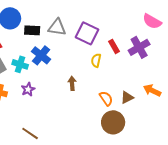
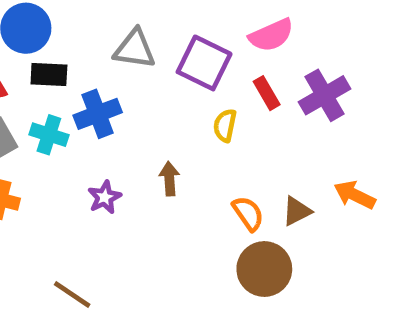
pink semicircle: (152, 21) -> (271, 35), moved, turned -54
black rectangle: (32, 30) -> (49, 75), moved
blue cross: (41, 55) -> (98, 114), turned 30
purple star: (28, 89) -> (105, 197), moved

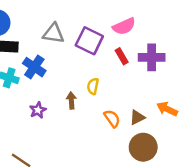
purple cross: (325, 95) -> (152, 57), turned 30
blue cross: (98, 114) -> (34, 67), turned -35
yellow semicircle: (225, 125) -> (93, 86), moved
brown circle: (264, 269) -> (143, 147), moved

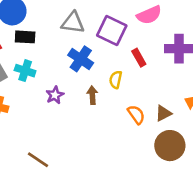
red rectangle: (122, 56) -> (139, 58), moved
blue cross: (34, 67) -> (81, 59), moved
purple star: (38, 110) -> (55, 95), moved

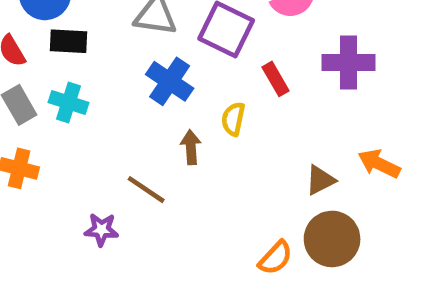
purple star: (55, 95) -> (101, 230), moved, turned 30
orange semicircle: (136, 115) -> (276, 258), moved, turned 78
brown line: (38, 160) -> (146, 190), moved

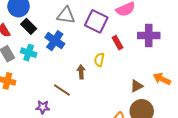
black rectangle: (68, 41) -> (29, 26), turned 42
blue cross: (170, 81) -> (55, 41), moved

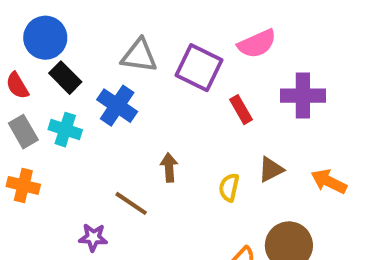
yellow semicircle: (99, 60) -> (229, 187), moved
brown triangle: (137, 86) -> (271, 169), moved

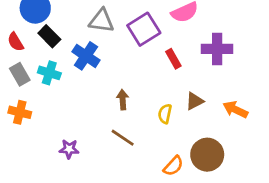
purple square: (199, 68) -> (144, 29), turned 32
brown line: (131, 203) -> (123, 138), moved

